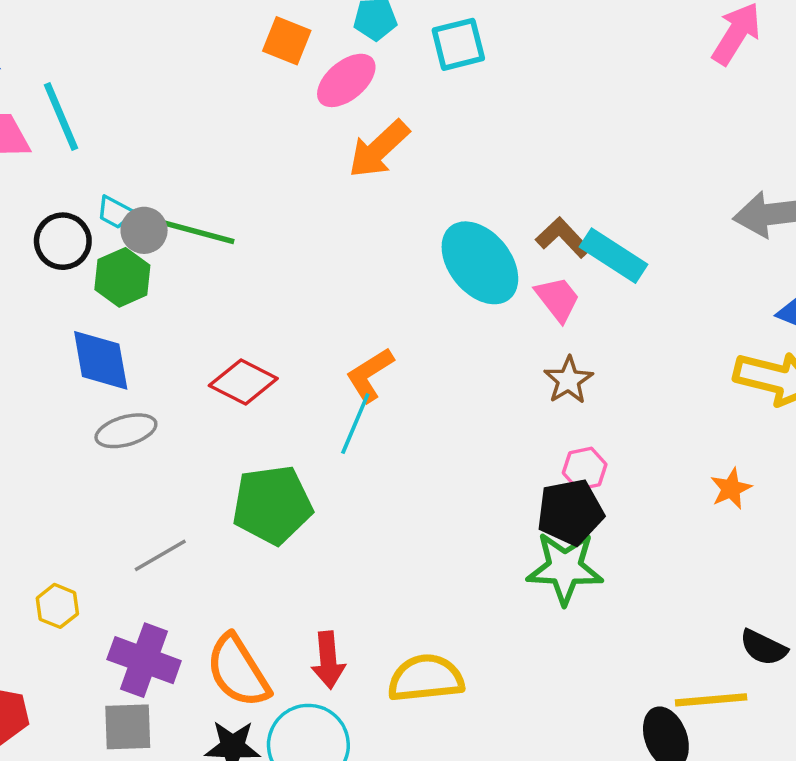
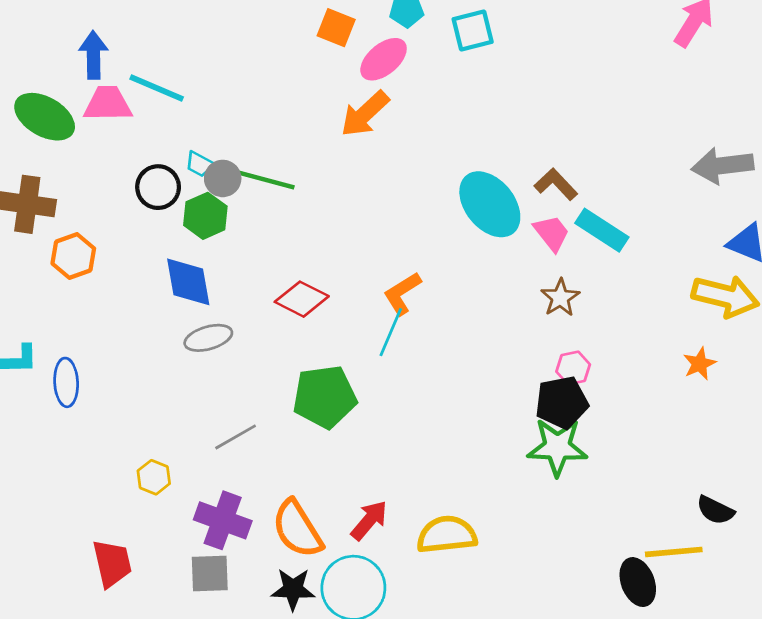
cyan line: (61, 117) -> (157, 88), turned -44
orange arrow: (379, 149) -> (365, 114), moved
cyan rectangle: (614, 256) -> (602, 230), moved
orange star: (731, 489) -> (700, 364), moved
red arrow: (328, 660) -> (369, 520), turned -135

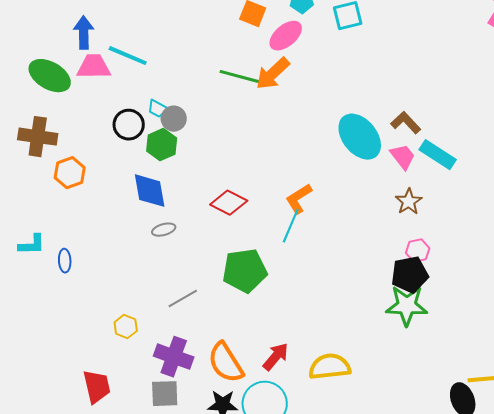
green line: (266, 180) -> (240, 77), moved
gray ellipse: (208, 338) -> (164, 230), size x0.7
blue ellipse: (66, 382) -> (65, 261), size x0.7

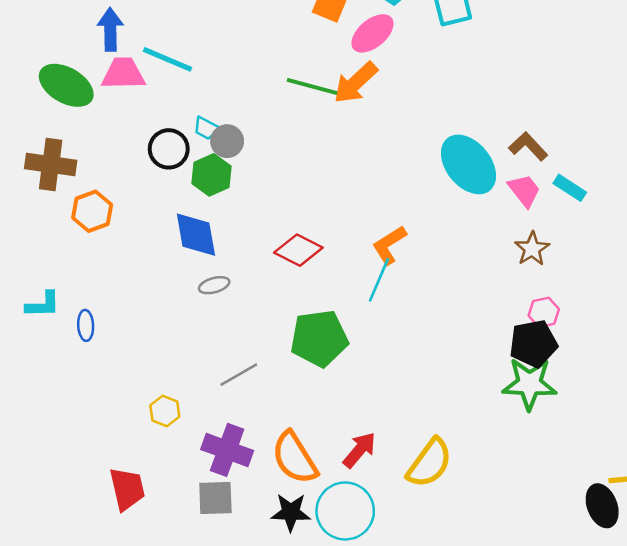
cyan rectangle: (438, 155) -> (570, 188), size x0.7
yellow semicircle: (330, 367) -> (430, 463), turned 132

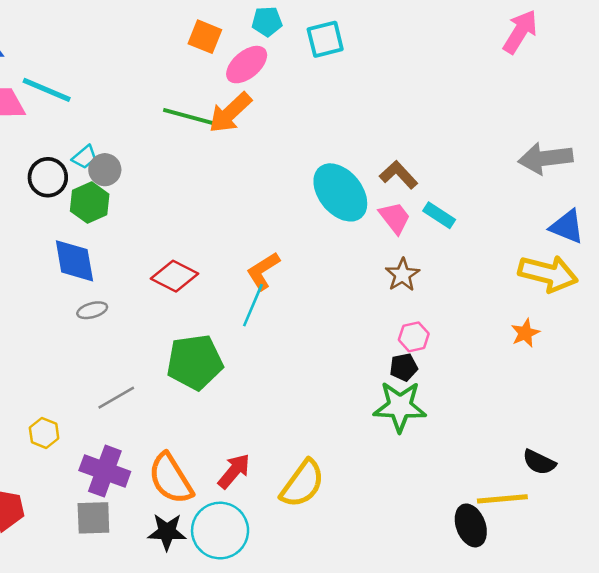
cyan trapezoid: (206, 128) -> (85, 157), turned -68
black pentagon: (533, 344) -> (404, 367), size x0.6

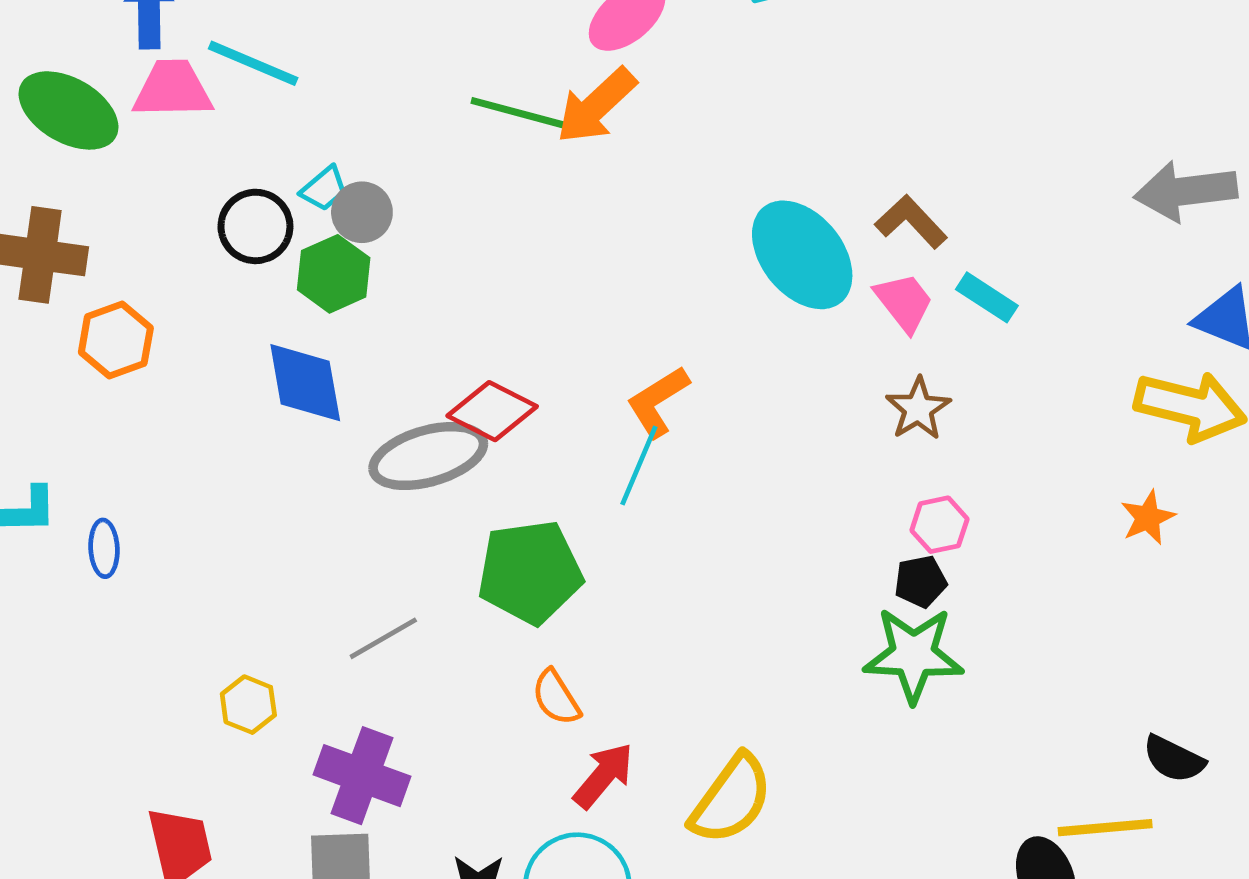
gray ellipse: (92, 310) -> (428, 456), moved, size x2.0
orange semicircle: (171, 479) -> (556, 697), moved, size x0.6

